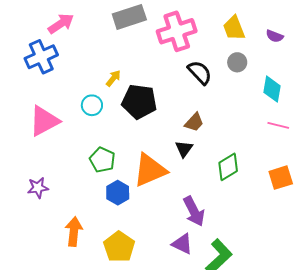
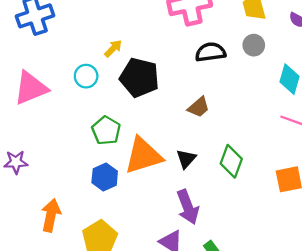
black semicircle: (200, 72) -> (211, 52), turned -60
black triangle: (184, 149) -> (186, 159), moved
green pentagon: (102, 160) -> (106, 130), moved
green diamond: (228, 167) -> (231, 161), turned -44

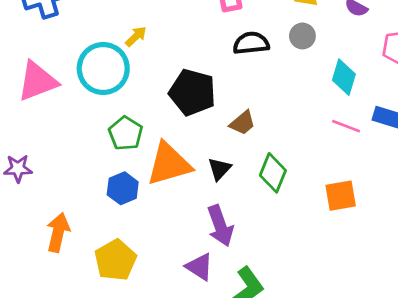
cyan circle: (86, 76) -> (103, 69), size x1.8
black pentagon: (139, 78) -> (192, 92), moved
brown trapezoid: (199, 107) -> (242, 123), moved

